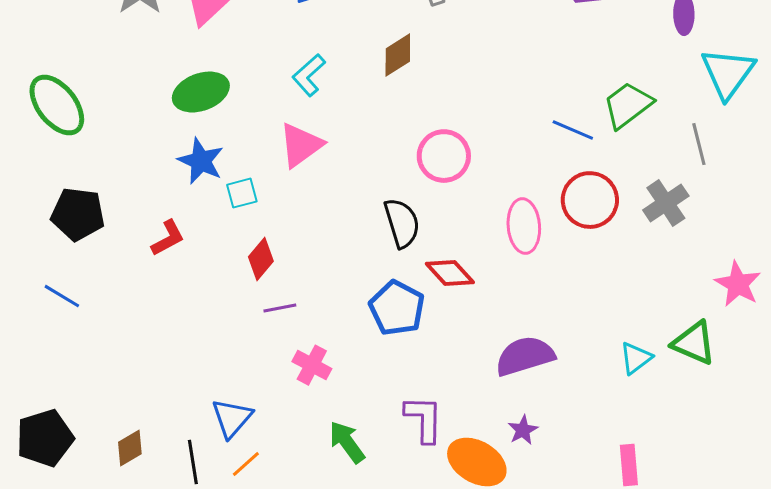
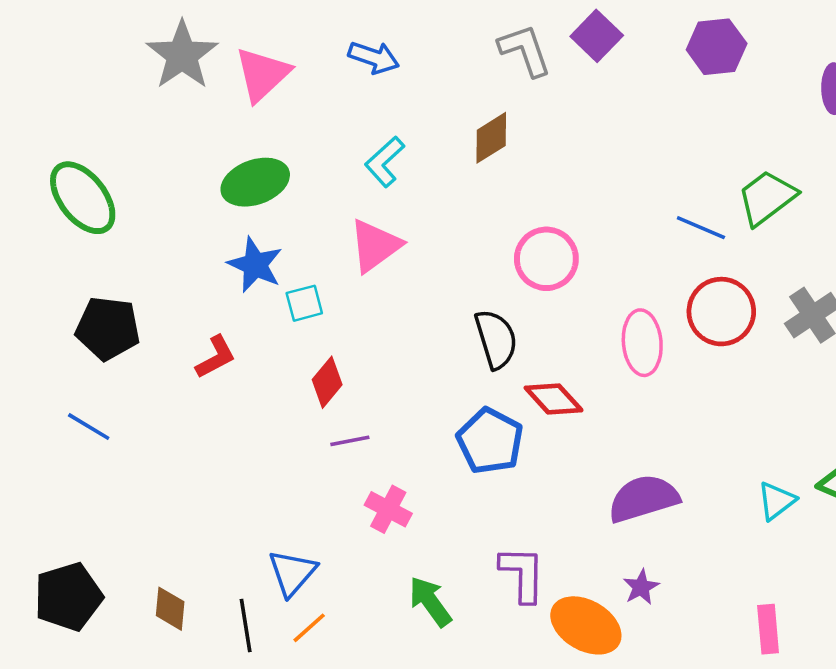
brown diamond: (130, 448) -> (170, 609), turned -54

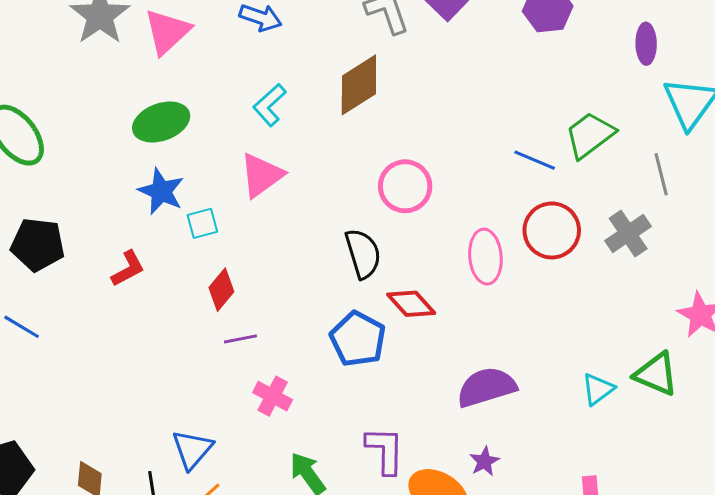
brown diamond: (491, 138) -> (359, 85), size x1.4

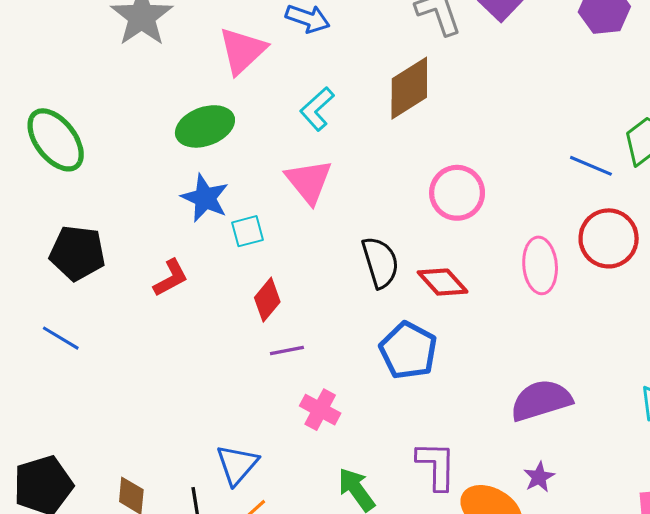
pink triangle: (167, 32) -> (242, 51), moved
pink triangle: (262, 175) -> (309, 181), turned -33
black semicircle: (363, 254) -> (380, 262), moved
red diamond: (411, 304) -> (443, 282), moved

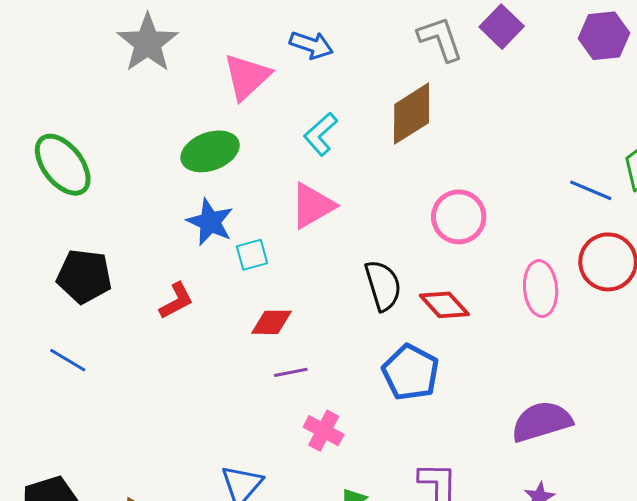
pink triangle: (309, 181) -> (312, 206), turned 39
red diamond: (267, 300) -> (271, 322), turned 51

